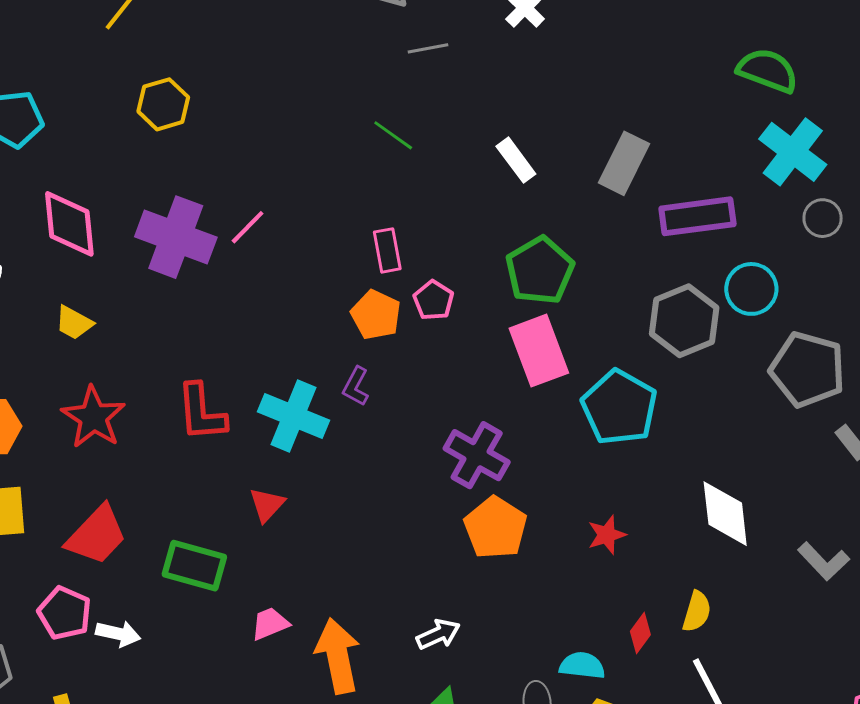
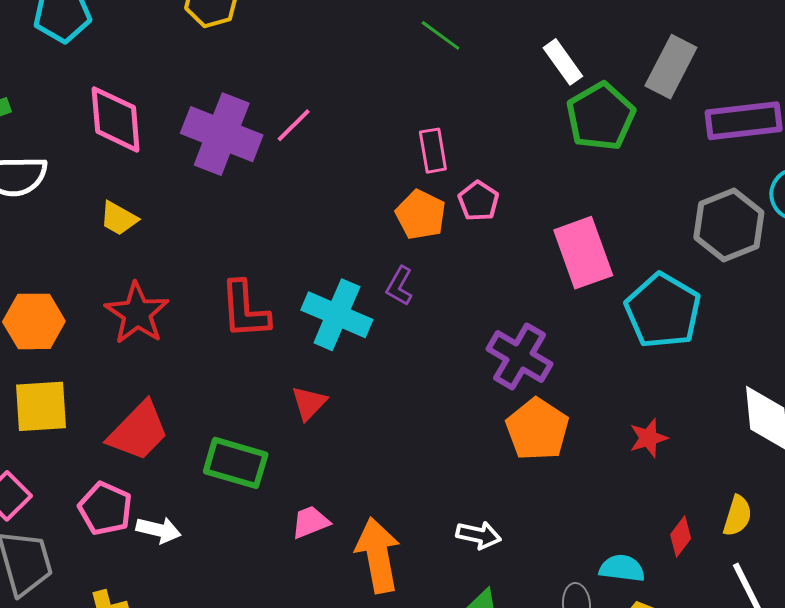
green pentagon: (540, 270) -> (601, 117), moved
white arrow: (438, 634) -> (479, 535), turned 36

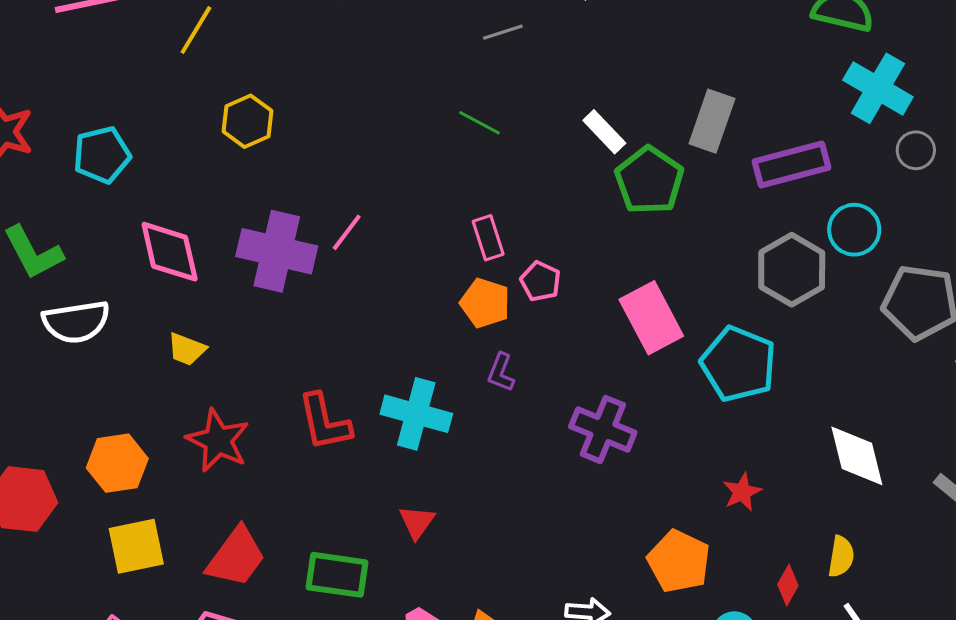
purple L-shape: (400, 286) -> (501, 372), moved
red triangle: (309, 403) -> (417, 522), moved
orange pentagon: (537, 429) -> (679, 561), moved

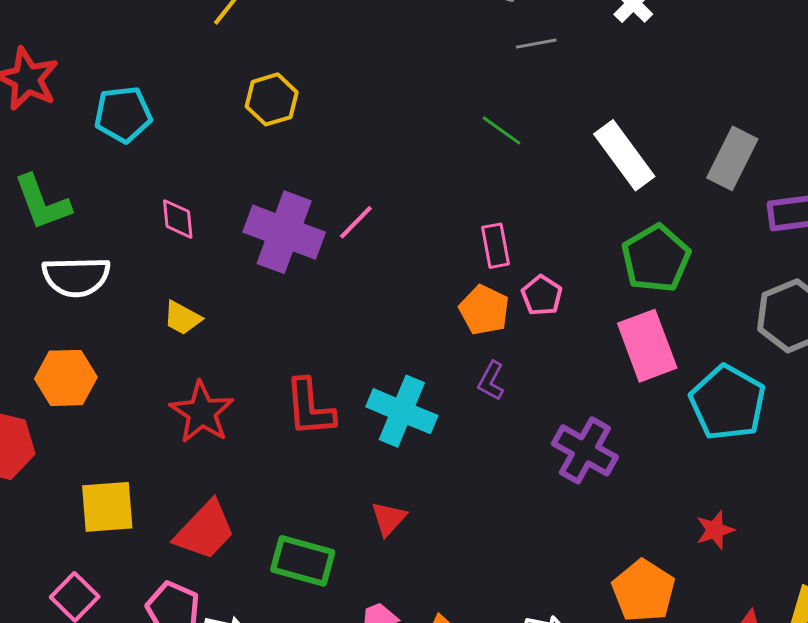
white rectangle: (604, 132) -> (624, 155), size x1.5
green pentagon: (649, 180) -> (656, 258), moved
pink diamond: (170, 252) -> (178, 219), size x0.6
orange hexagon: (117, 463) -> (66, 378), moved

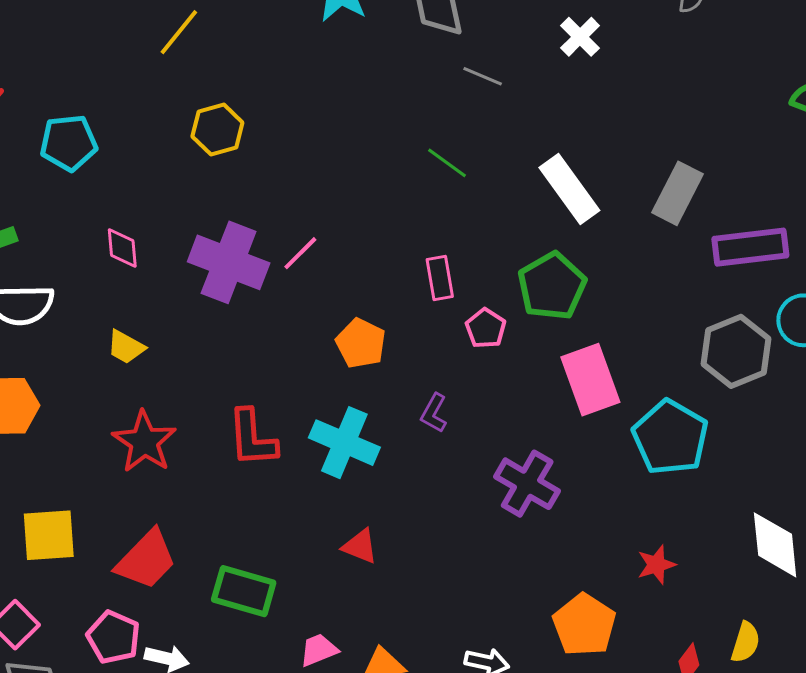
gray line: (536, 44) -> (483, 76), turned 33
green pentagon: (656, 258) -> (552, 286), moved
orange pentagon: (484, 310) -> (361, 343), moved
red triangle: (389, 519) -> (360, 546), moved, turned -51

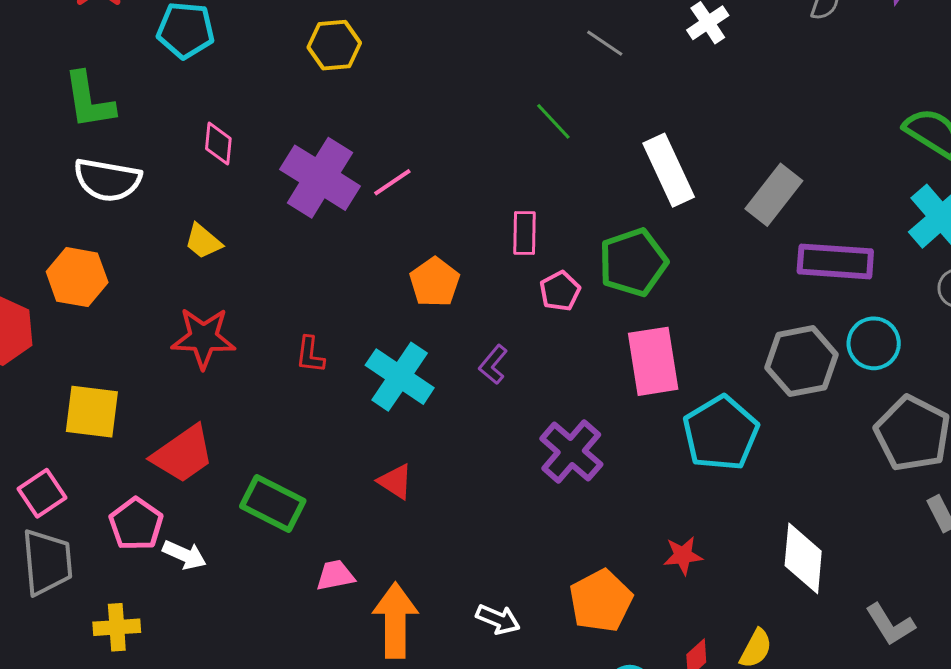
red L-shape: (252, 438) -> (310, 355), size x0.6
red star: (144, 442) -> (203, 338), turned 30

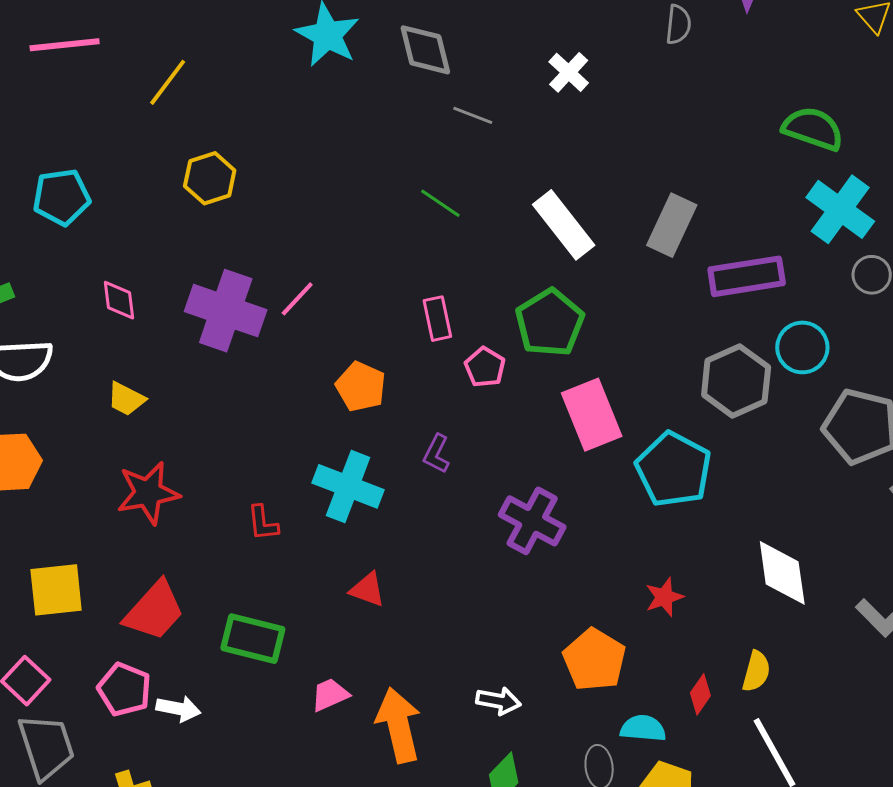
red L-shape: (310, 355) -> (263, 523), moved

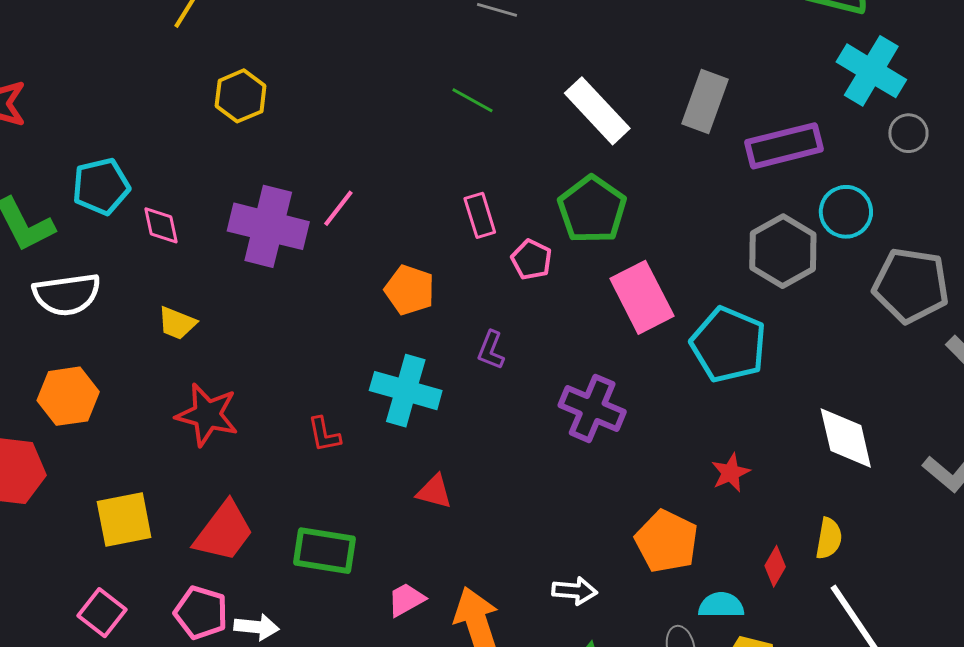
cyan pentagon: (61, 197) -> (101, 186), moved
red star: (148, 493) -> (207, 415), turned 30

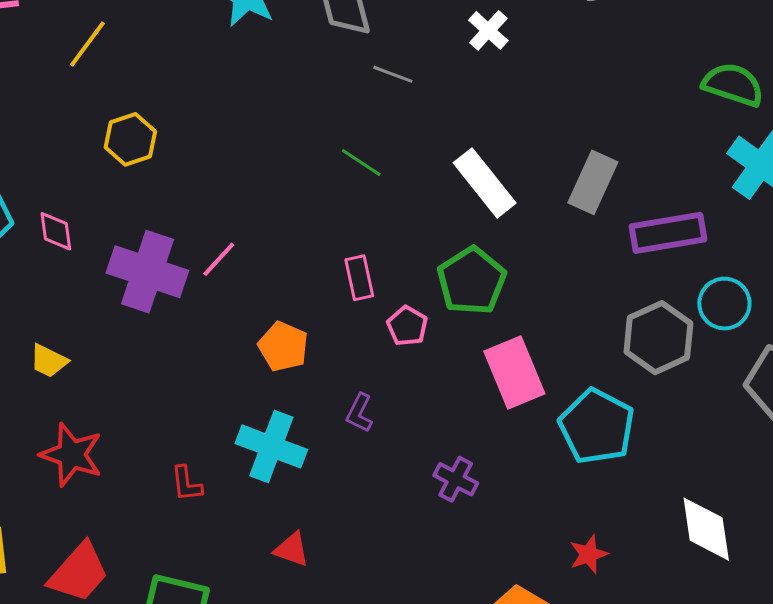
pink diamond: (161, 225) -> (56, 231), moved
purple cross: (592, 408) -> (456, 479), size x0.7

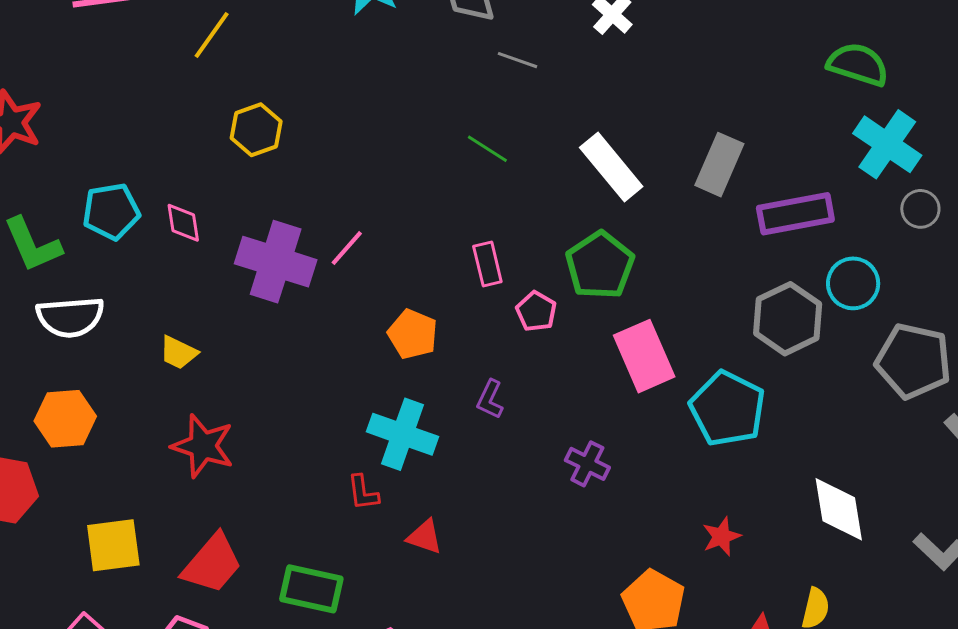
red L-shape: (186, 484) -> (363, 493), moved

